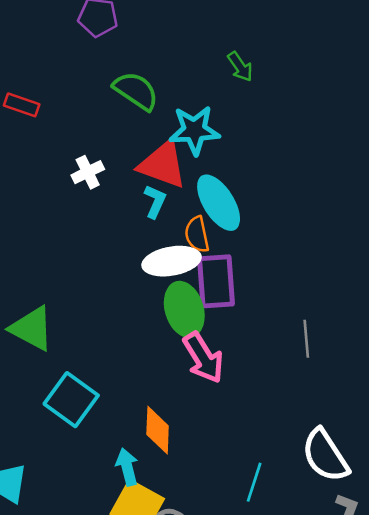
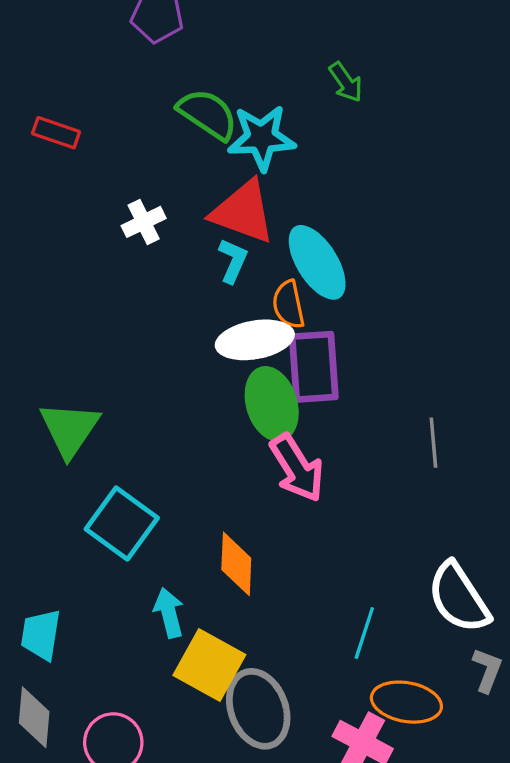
cyan star: (194, 130) -> (262, 138), moved
green triangle: (32, 328) -> (70, 429), turned 36
cyan arrow: (127, 467) -> (169, 613), moved

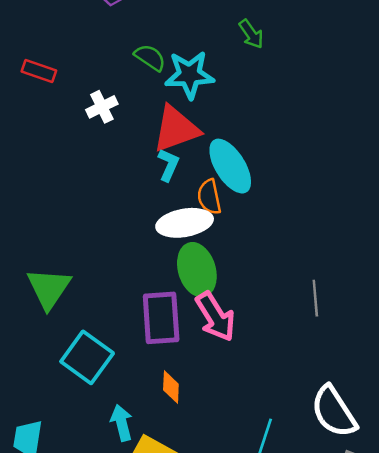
green semicircle: (208, 114) -> (150, 57), size x0.7
red triangle: (243, 212) -> (176, 129), turned -40
white cross: (144, 222) -> (102, 107), moved
purple rectangle: (314, 367) -> (161, 318), moved
orange diamond: (236, 564) -> (171, 387), size x0.7

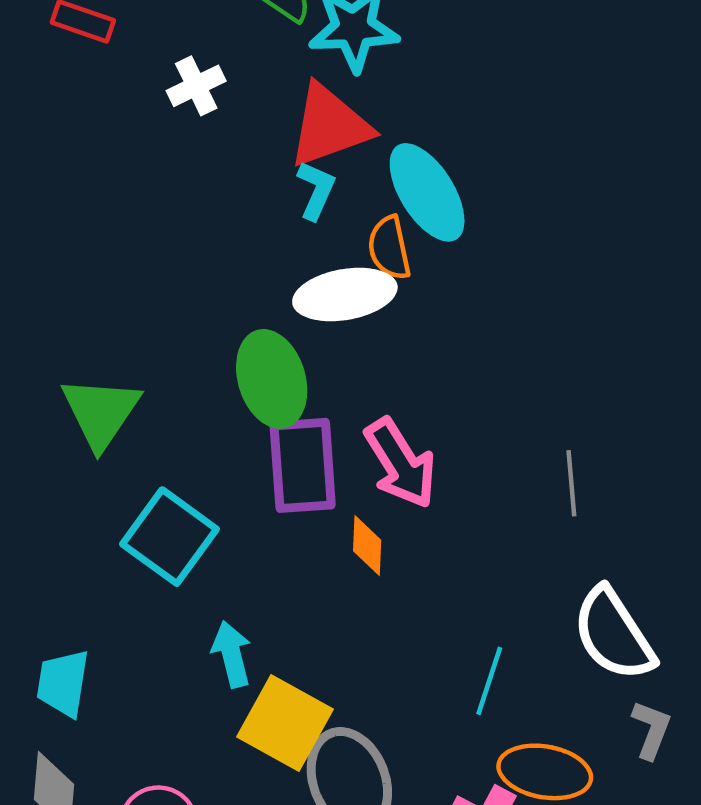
green ellipse: (197, 270) -> (272, 379), moved
gray line: (315, 298) -> (571, 483), moved
orange diamond: (171, 387) -> (367, 545), moved

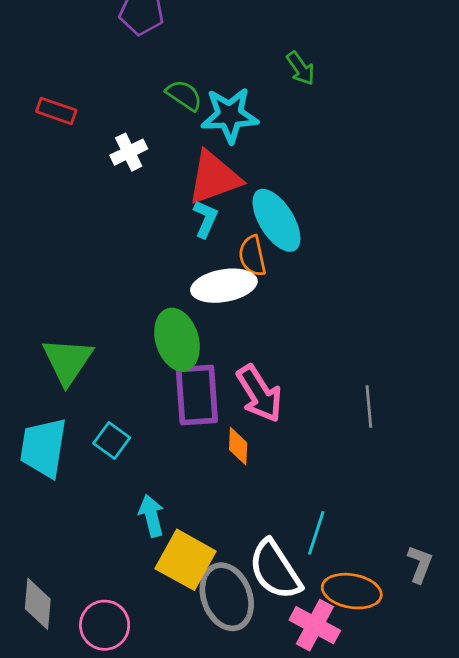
cyan square: (170, 537) -> (112, 440), size x0.6
white semicircle: (614, 634) -> (275, 570), moved
cyan trapezoid: (63, 683) -> (43, 448), moved, size x1.4

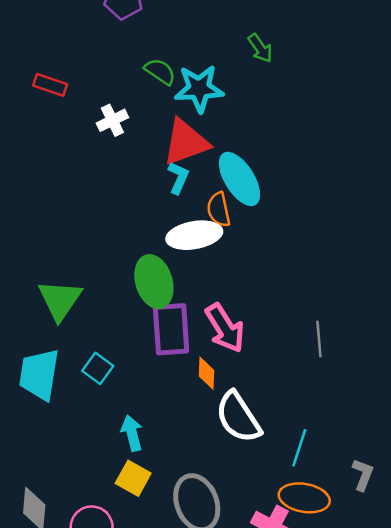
cyan line: (316, 533) -> (299, 448), moved
yellow square: (186, 560) -> (133, 478), moved, size x0.7
white semicircle: (275, 570) -> (238, 417), moved

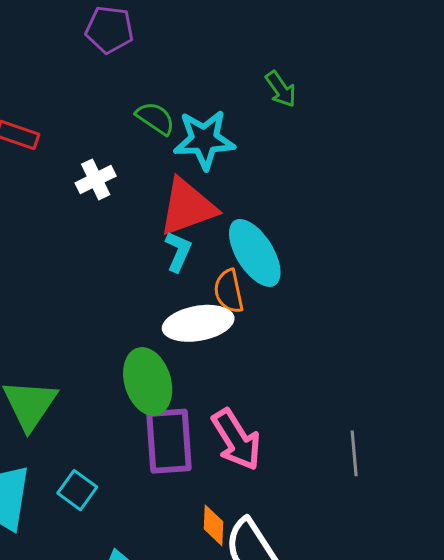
orange diamond: (206, 373) -> (213, 525), moved

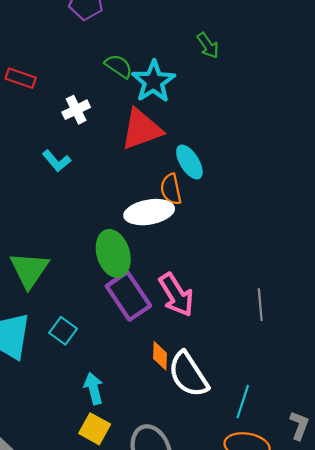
cyan star: (204, 140) -> (153, 81), turned -30
cyan L-shape: (178, 251) -> (57, 161), moved, turned 116
cyan ellipse: (255, 253) -> (189, 162), size x0.7
purple rectangle: (169, 441) -> (128, 296), turned -30

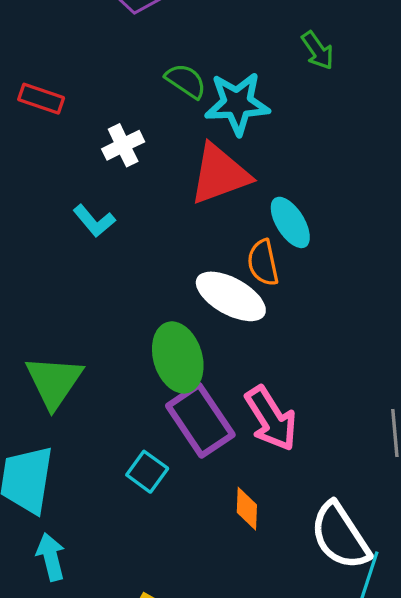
cyan star: (153, 81) -> (237, 103), turned 30
white ellipse: (149, 212) -> (231, 296), turned 39
cyan square: (63, 331) -> (147, 472), moved
white semicircle: (188, 374) -> (340, 536), moved
cyan arrow: (94, 388) -> (51, 557), moved

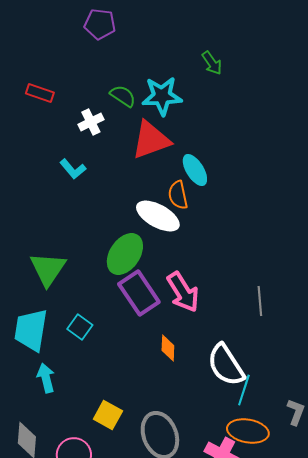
green semicircle: (186, 81) -> (123, 96), moved
green ellipse: (178, 357) -> (125, 254), turned 51
cyan square: (147, 472) -> (80, 327), moved

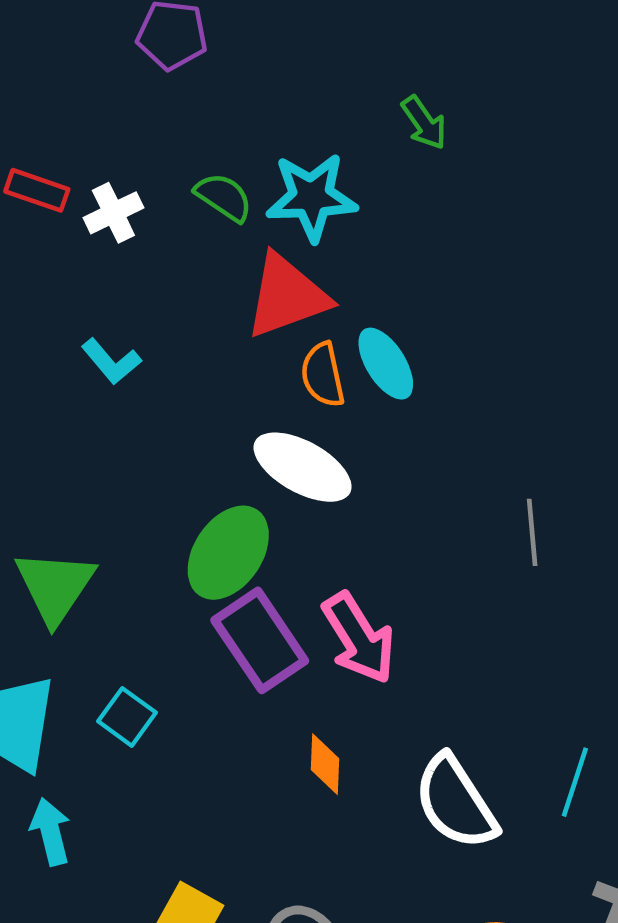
white cross: (91, 122) -> (113, 213), moved
orange semicircle: (178, 195) -> (323, 375), moved
gray line: (260, 301) -> (532, 532), moved
cyan line: (244, 390) -> (575, 782), moved

